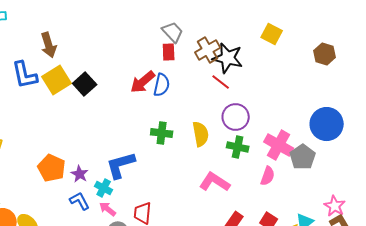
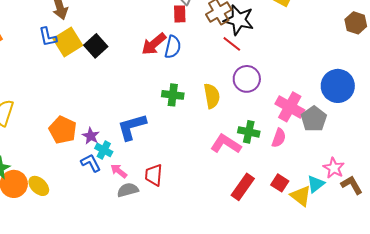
brown hexagon: (325, 54) -> (356, 23), moved
blue L-shape: (25, 75) -> (48, 37), moved, size x0.7
green cross: (238, 147) -> (249, 132), moved
cyan cross: (104, 188) -> (104, 150), moved
pink star: (335, 206) -> (334, 168), moved

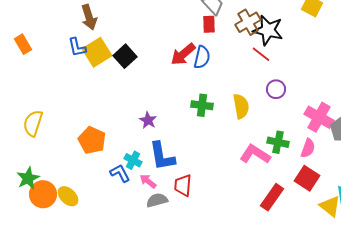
purple circle: (247, 79) -> (276, 89), size x0.7
blue L-shape: (132, 127) -> (162, 156), moved, turned -84
purple star: (91, 136) -> (148, 120), moved
red square: (280, 183) -> (307, 178), moved, size x1.4

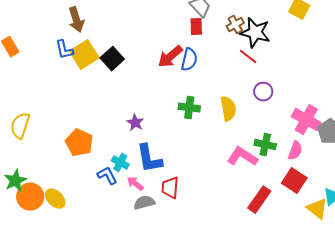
brown cross: (248, 22) -> (235, 25), size x0.7

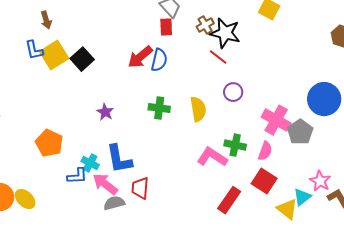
brown arrow: (76, 20) -> (46, 20), size x0.7
purple star: (135, 123) -> (105, 112), moved
blue L-shape: (107, 176) -> (77, 176), turned 115
pink arrow: (135, 184) -> (105, 184), size x1.5

